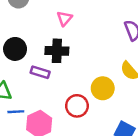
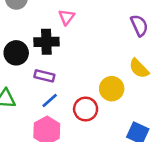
black cross: (57, 51) -> (46, 42), moved
blue line: (16, 112) -> (50, 100), moved, turned -35

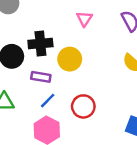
pink triangle: (67, 17) -> (84, 19), moved
yellow circle: (112, 89) -> (70, 59), moved

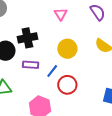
yellow circle: (70, 59) -> (67, 49), moved
blue line: (48, 101) -> (52, 71), moved

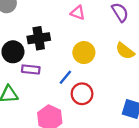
pink triangle: (61, 14) -> (78, 13), turned -40
purple rectangle: (31, 65) -> (31, 69), moved

